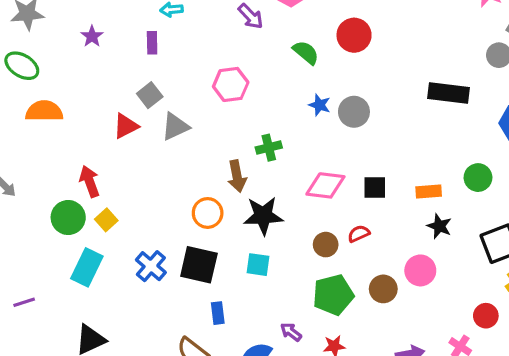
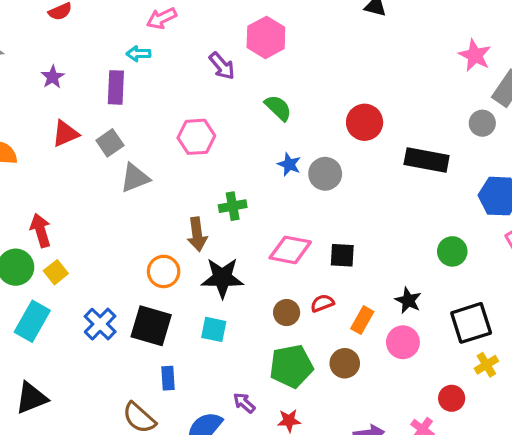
red circle: (354, 35) -> (365, 122), moved
purple rectangle: (152, 43) -> (116, 87), size x1.4
red triangle: (126, 126) -> (65, 134), moved
orange rectangle: (429, 191) -> (362, 320), moved, turned -60
pink circle: (420, 270) -> (403, 342), moved

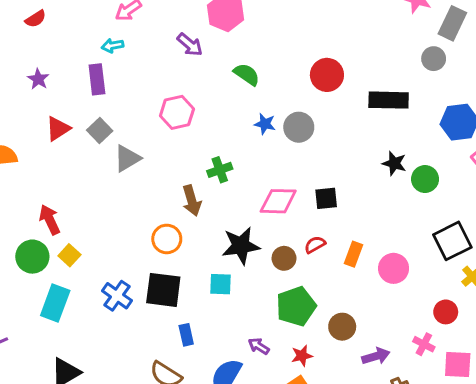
black star: (222, 278) -> (241, 246), moved
black star: (408, 300) -> (394, 163), moved
brown circle: (345, 363) -> (342, 327), moved

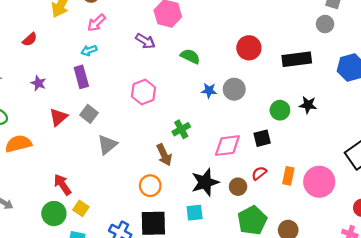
gray triangle: (127, 158) -> (107, 145), moved
green circle: (425, 179) -> (280, 110), moved
pink circle: (394, 268) -> (319, 182), size x1.4

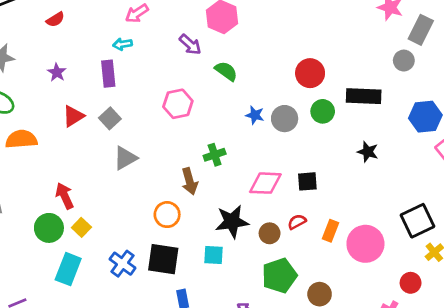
green semicircle: (190, 56) -> (226, 71), moved
green circle: (280, 110) -> (323, 111), moved

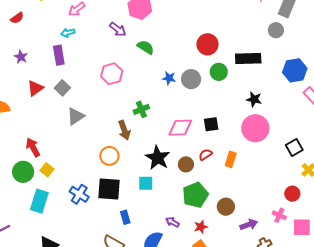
black square: (417, 221) -> (294, 147), size x0.7
black star: (232, 222) -> (158, 158), turned -30
pink circle: (365, 244) -> (255, 128), moved

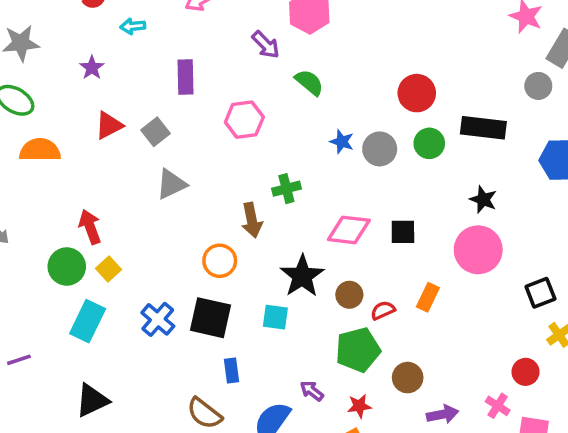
cyan arrow: (68, 33) -> (133, 26), moved
purple rectangle: (59, 55) -> (185, 77), moved
red semicircle: (205, 155) -> (383, 310), moved

